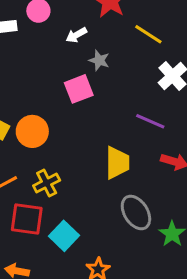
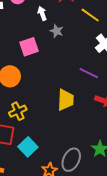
white arrow: (76, 35) -> (42, 13), turned 96
pink square: (79, 89) -> (29, 47), moved
gray ellipse: (136, 213) -> (71, 160), moved, turned 55

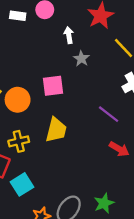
pink square: (29, 47) -> (53, 86), moved
yellow trapezoid: (66, 100) -> (56, 130), moved

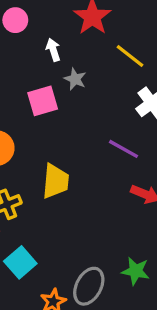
pink square: (53, 86) -> (43, 101), moved
green star: (104, 203) -> (136, 271), turned -30

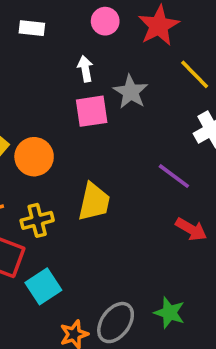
pink circle: (15, 20) -> (105, 21), moved
white arrow: (53, 50) -> (85, 69), moved
gray star: (75, 79) -> (131, 92), size x1.4

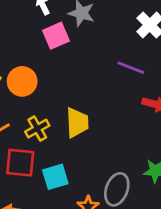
yellow trapezoid: (94, 202) -> (77, 123), moved
cyan square: (43, 286) -> (55, 177), turned 32

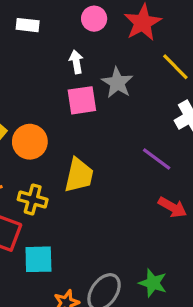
yellow trapezoid: (77, 123) -> (79, 175), moved
yellow cross: (37, 129) -> (33, 199), turned 30

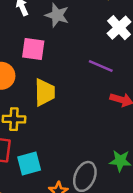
pink square: (82, 100) -> (33, 49), moved, turned 30

